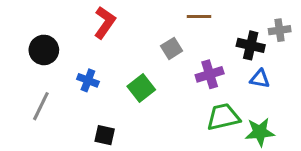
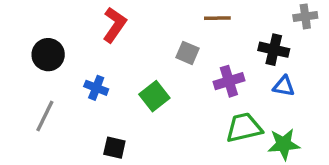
gray cross: (280, 30) -> (305, 16), moved
gray square: (172, 48) -> (187, 53), turned -35

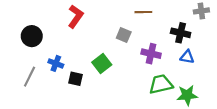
purple cross: (229, 81) -> (151, 54), turned 30
blue cross: (96, 88) -> (56, 63), moved
black square: (114, 148) -> (76, 79), moved

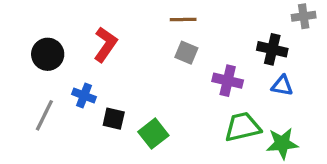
brown line: (143, 12) -> (183, 20), moved
red L-shape: (76, 16) -> (105, 44), moved
green square: (102, 63) -> (153, 134), moved

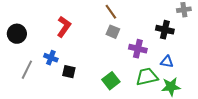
brown line: (183, 20) -> (111, 12), turned 56
black circle: (48, 54) -> (17, 34), moved
blue triangle: (282, 86) -> (167, 62), moved
green square: (153, 134) -> (111, 81), moved

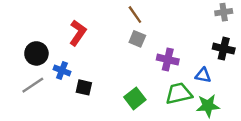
black cross: (165, 30) -> (224, 49), moved
black circle: (17, 34) -> (36, 53), moved
gray line: (27, 70) -> (33, 85), turned 30

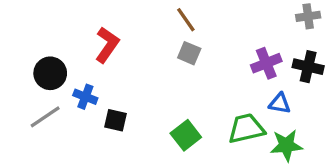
purple cross: (168, 60) -> (266, 63), moved, turned -35

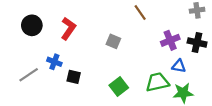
brown line: (186, 20) -> (140, 12), moved
gray square: (189, 53) -> (113, 41), moved
black circle: (50, 73) -> (32, 25), moved

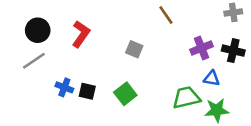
blue cross: (54, 62) -> (64, 87), moved
gray line: (29, 75) -> (34, 61), moved
green square: (119, 86) -> (125, 94), moved

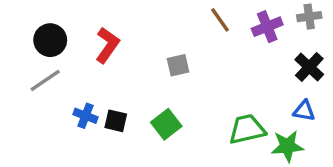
purple cross: (202, 48) -> (267, 27), moved
gray square: (134, 49) -> (178, 65), turned -36
black cross: (233, 51) -> (309, 67), turned 30
blue triangle: (212, 78) -> (304, 111), moved

